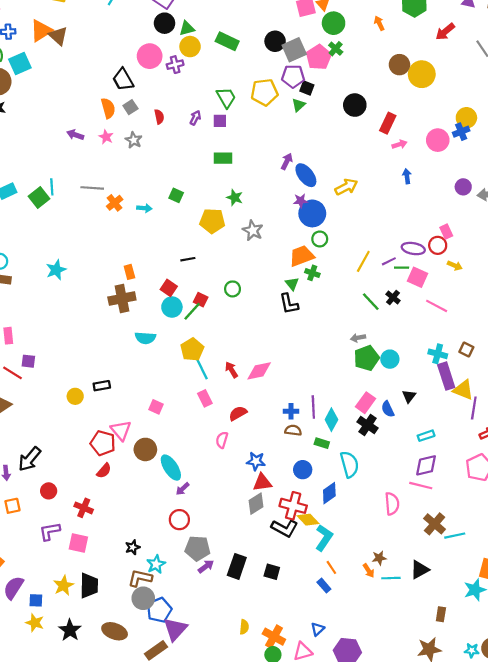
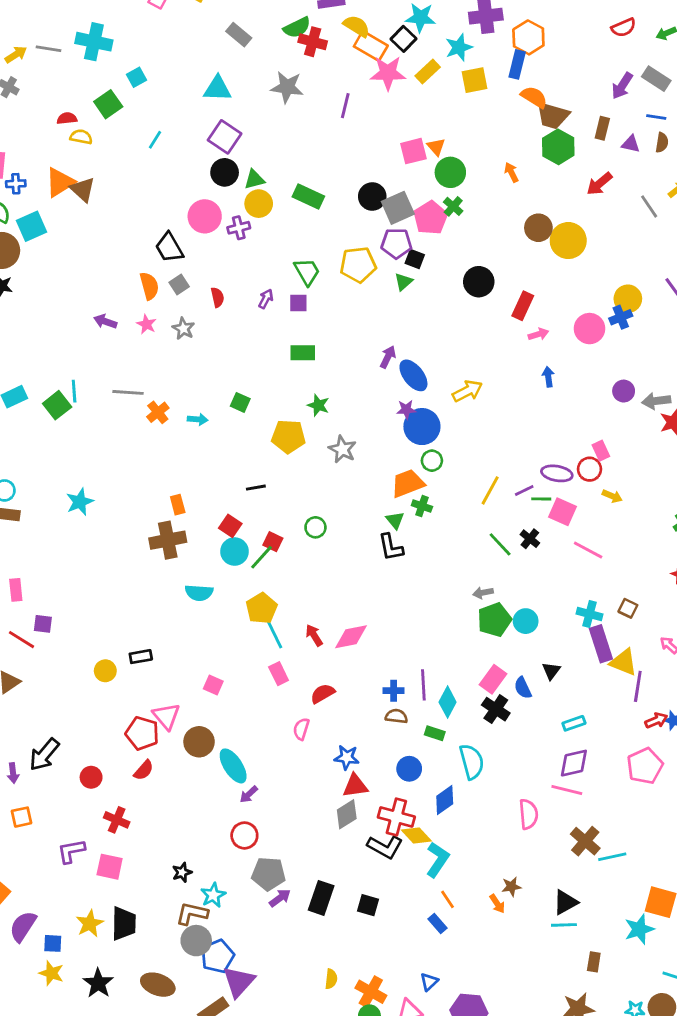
red circle: (49, 491) -> (91, 777), moved
cyan line: (391, 578) -> (564, 925), moved

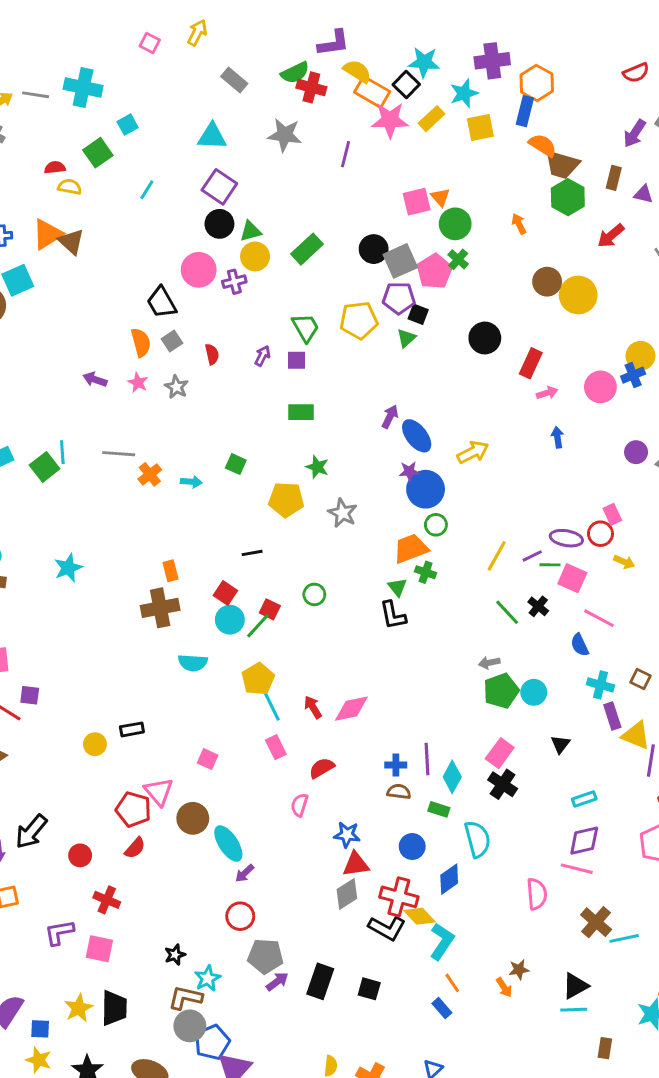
green rectangle: (308, 196) -> (307, 249), turned -68
purple rectangle: (601, 644) -> (612, 716), size x0.7
blue semicircle: (523, 688) -> (580, 645), moved

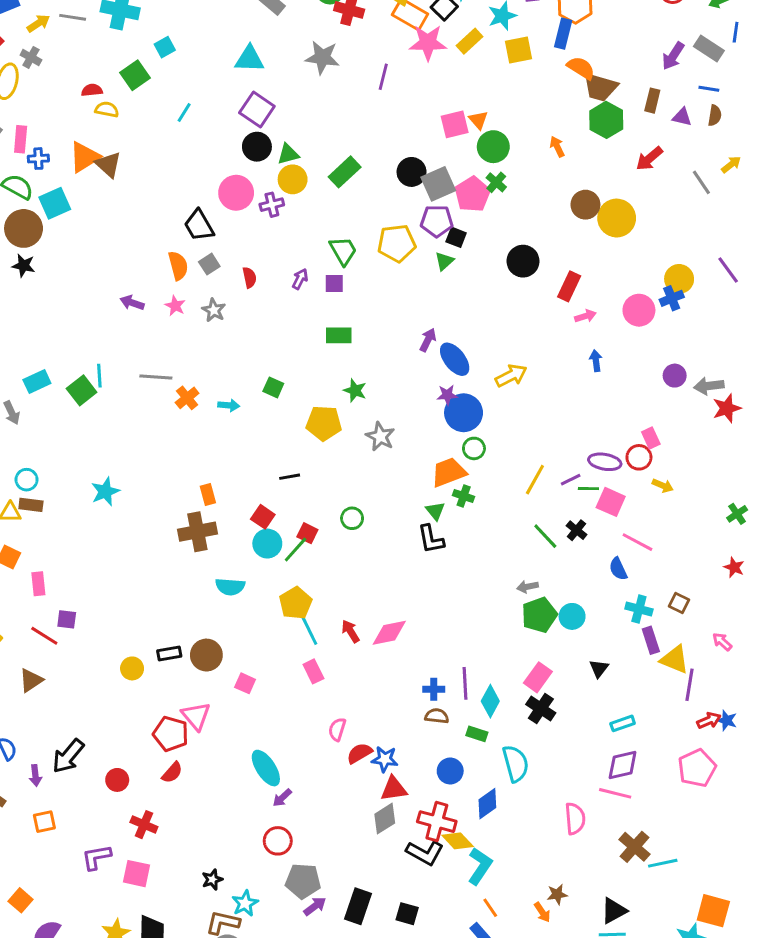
red semicircle: (322, 768) -> (359, 753), moved
brown circle: (193, 818) -> (206, 655), moved

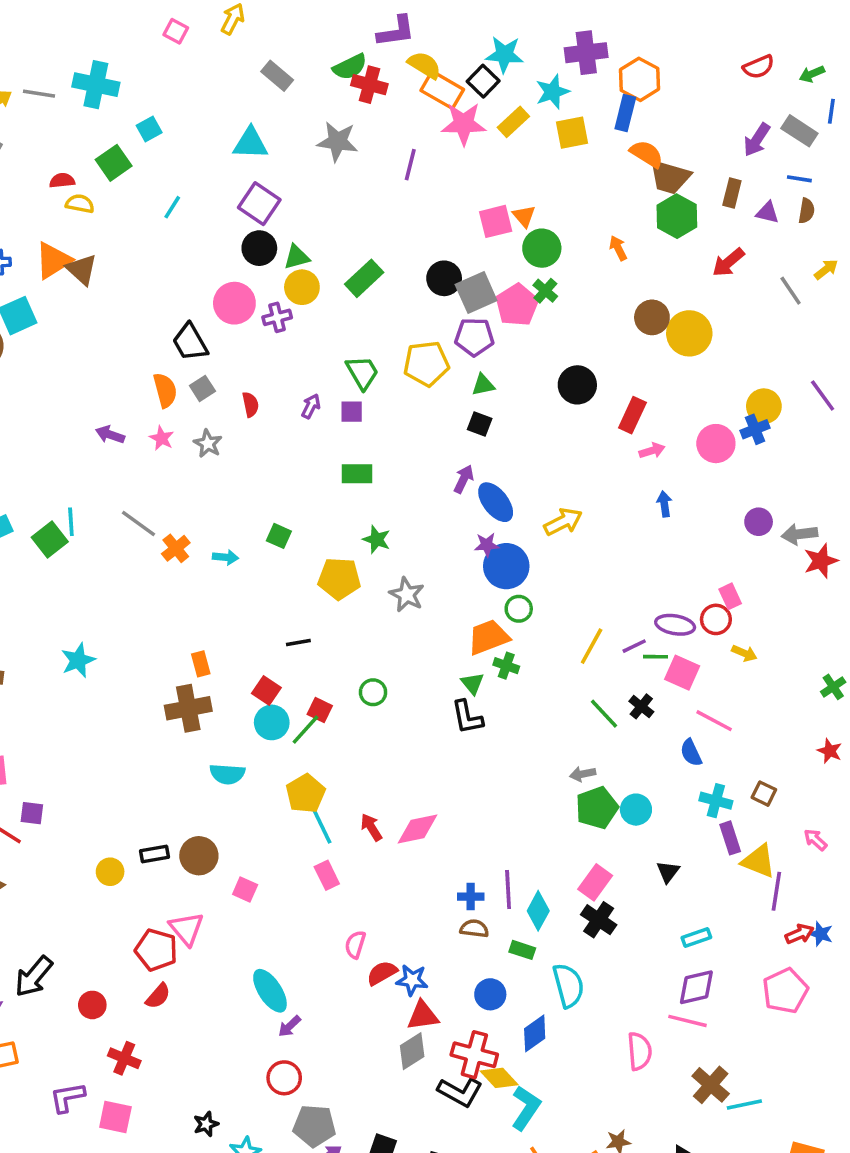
black square: (456, 237) -> (480, 424), moved
green triangle: (444, 261) -> (483, 385), turned 30
gray line: (156, 377) -> (138, 523), turned 32

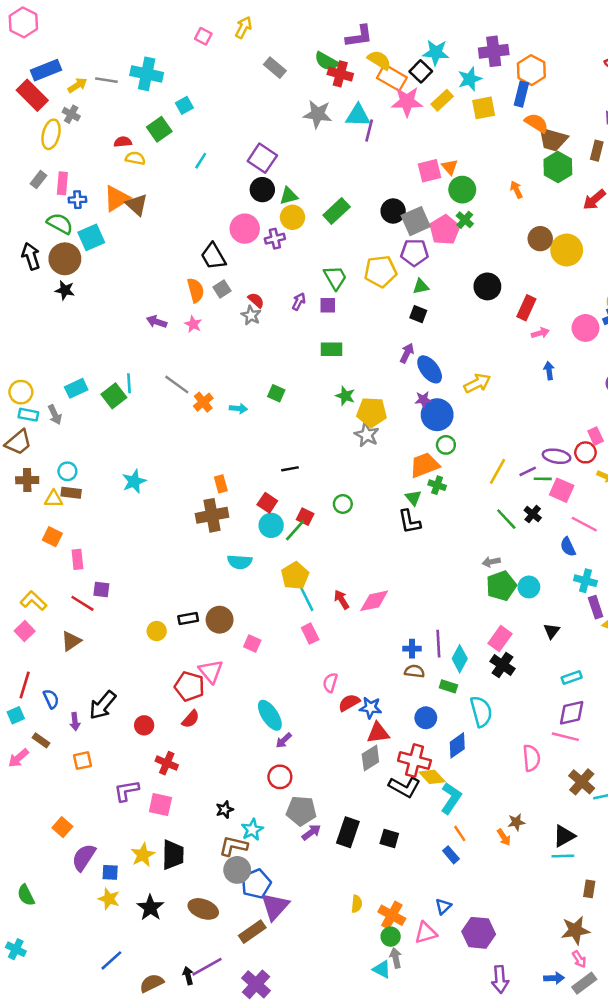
green semicircle: (350, 67) -> (326, 61), turned 55
cyan triangle: (250, 143) -> (358, 115), moved
red semicircle: (250, 404) -> (256, 300), turned -36
gray star: (208, 444) -> (251, 315), moved
yellow pentagon: (339, 579) -> (372, 412), moved

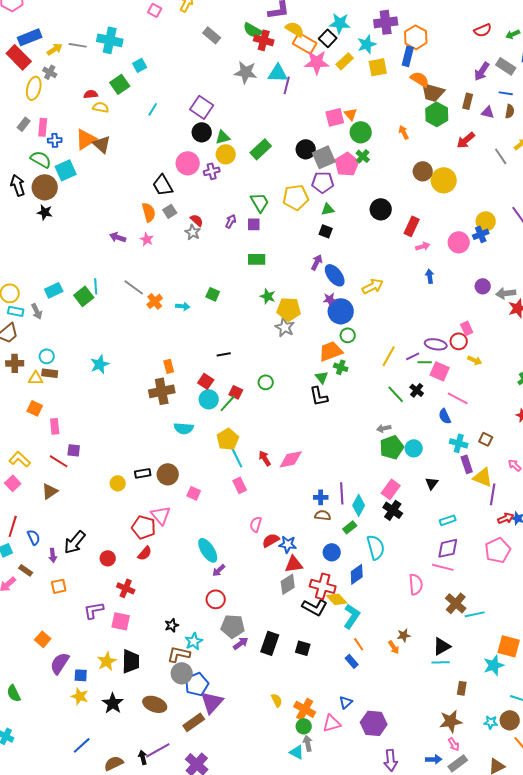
green rectangle: (448, 686) -> (350, 527), turned -56
yellow semicircle: (357, 904) -> (277, 700), turned -32

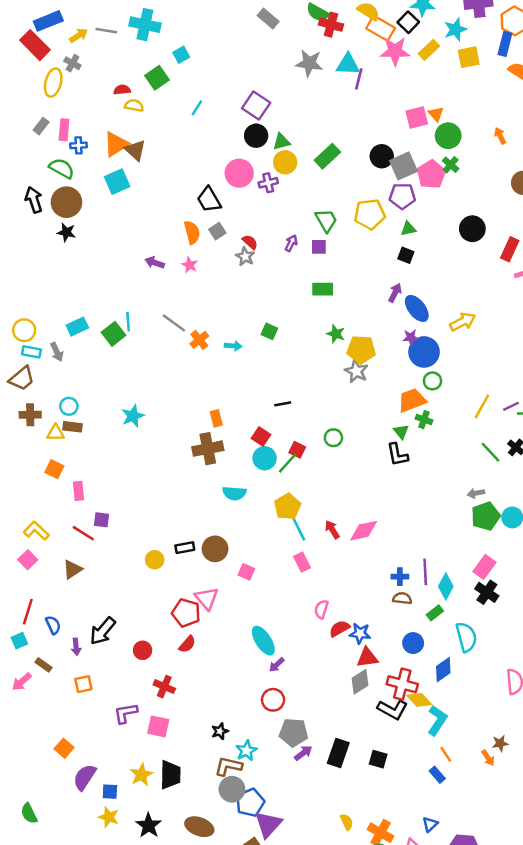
cyan square: (66, 170) -> (117, 182), moved

